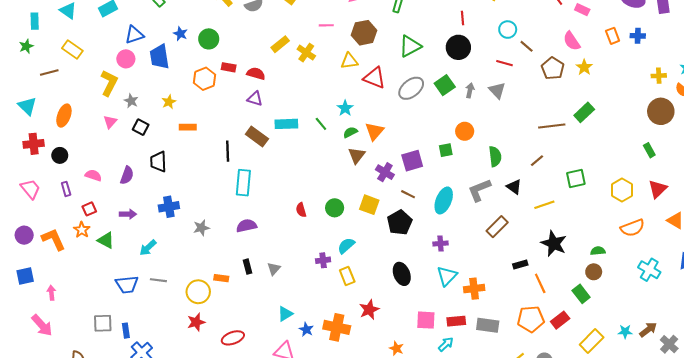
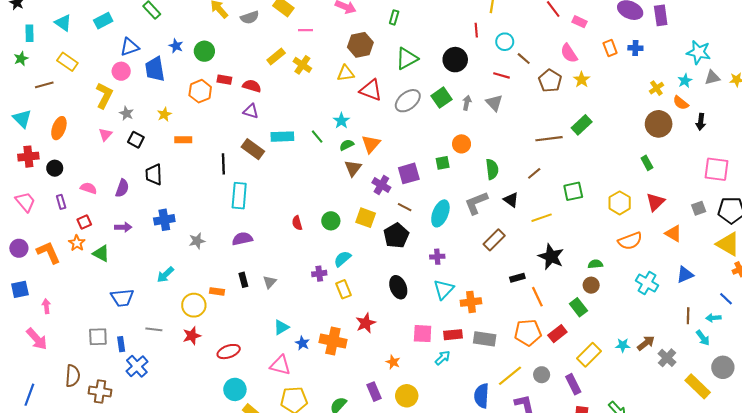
red line: (463, 18) -> (476, 30), moved
pink line: (326, 25) -> (306, 30), moved
yellow cross: (659, 76) -> (656, 88), turned -32
cyan arrow: (148, 248) -> (165, 275), moved
gray line: (158, 280) -> (154, 329), moved

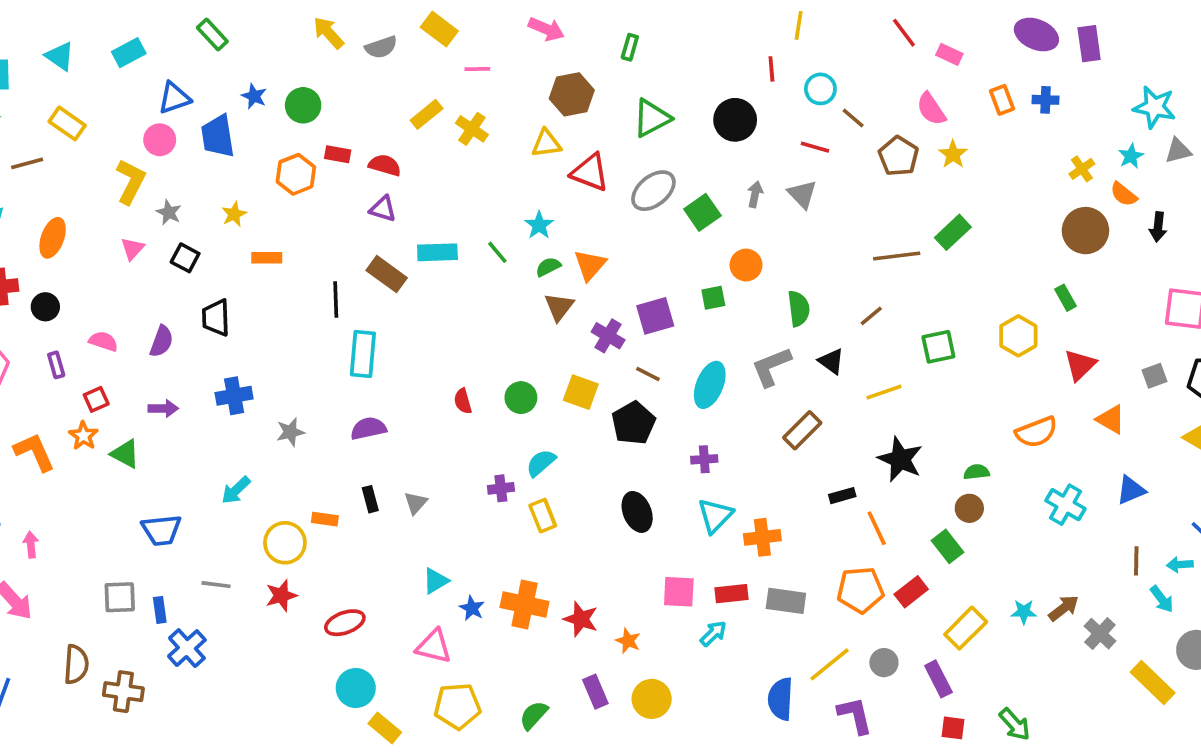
green square: (441, 98) -> (702, 212), moved
yellow hexagon: (620, 203) -> (1018, 336), moved
red star: (366, 323) -> (581, 619), moved, turned -30

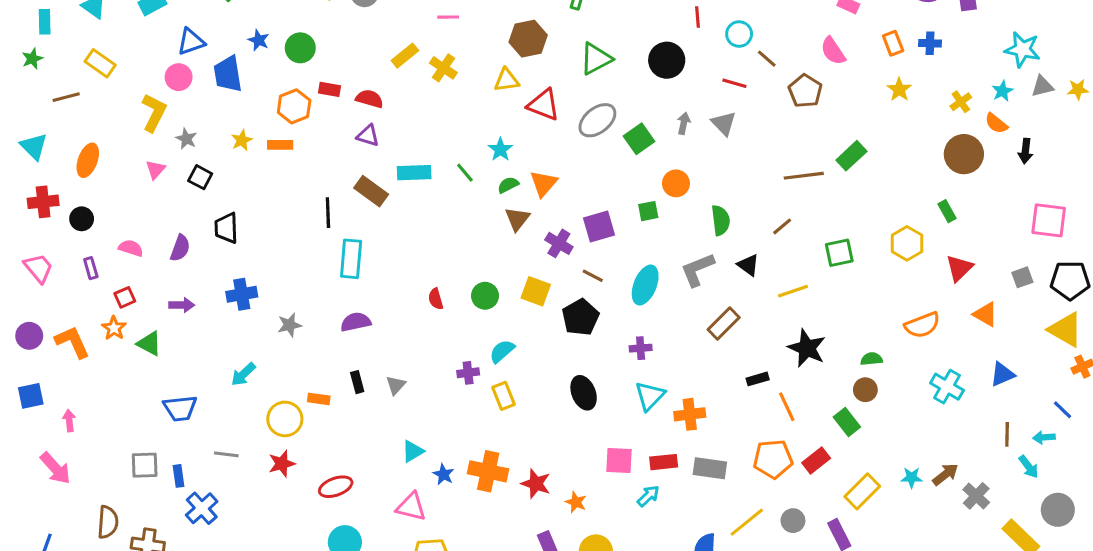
yellow star: (953, 154) -> (899, 89), moved
orange rectangle: (267, 258) -> (280, 145), moved

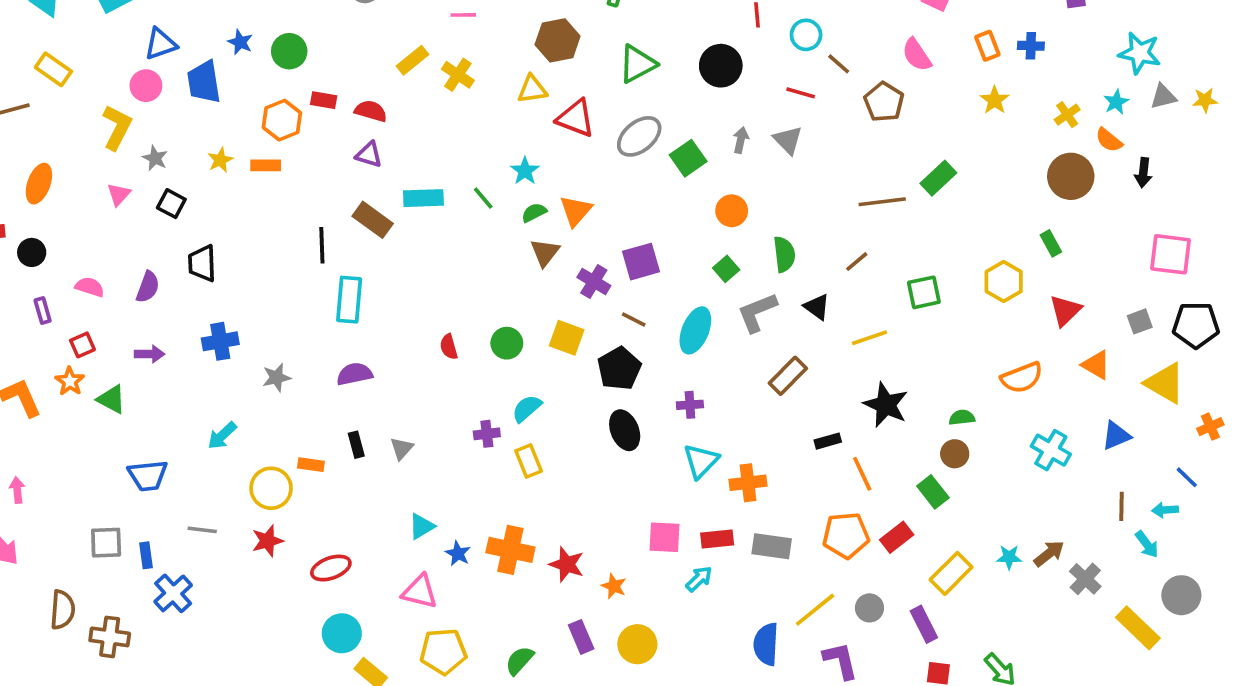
green square: (648, 211) -> (726, 269), moved, turned -30
yellow triangle: (1066, 330) -> (1165, 383), moved
black ellipse: (584, 393) -> (625, 430), moved

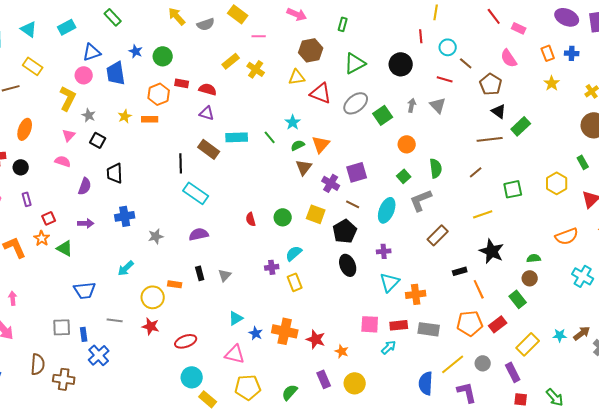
pink semicircle: (90, 287) -> (63, 161), moved
cyan rectangle: (349, 300) -> (196, 193), turned -60
black triangle: (817, 307) -> (499, 111), moved
red star: (267, 541) -> (151, 326), turned 30

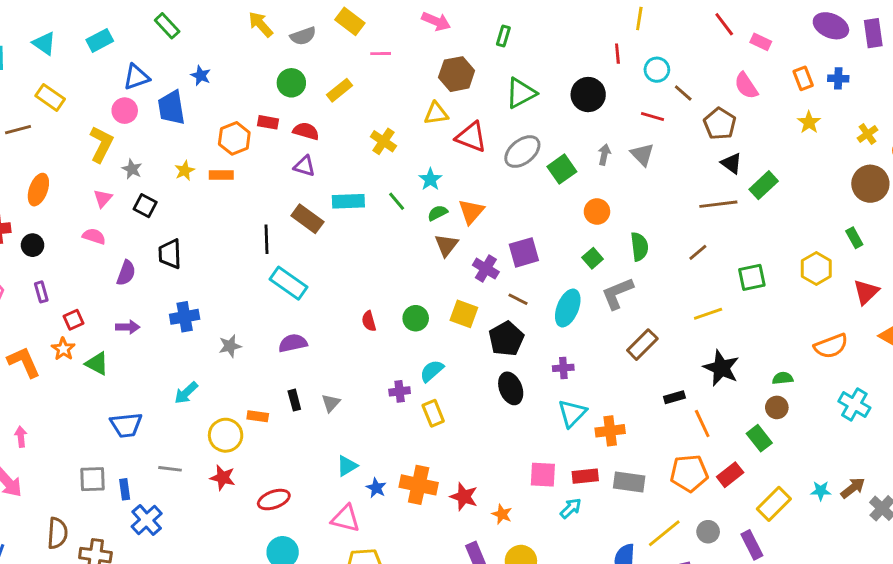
green circle: (163, 56) -> (291, 83), moved
yellow cross: (256, 69) -> (383, 141), moved

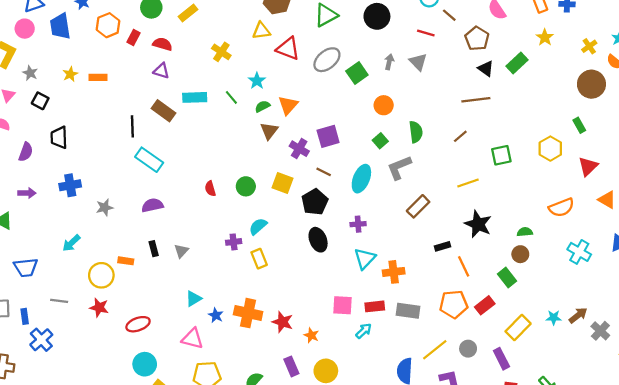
red rectangle: (268, 122) -> (134, 37), turned -72
orange hexagon: (234, 138) -> (108, 25), moved
green rectangle: (764, 185) -> (517, 63), moved

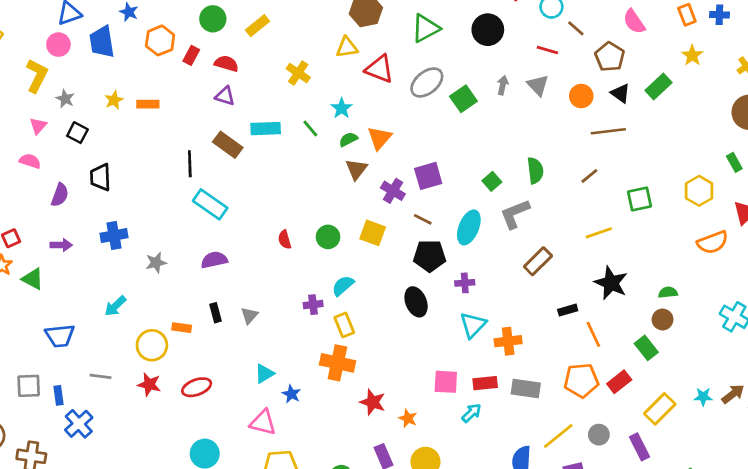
orange circle: (384, 105) -> (581, 96), moved
black pentagon: (315, 202) -> (430, 256), moved, turned 30
orange semicircle: (561, 207) -> (713, 242), moved
orange cross: (248, 313) -> (337, 363), moved
red ellipse: (138, 324) -> (197, 387), moved

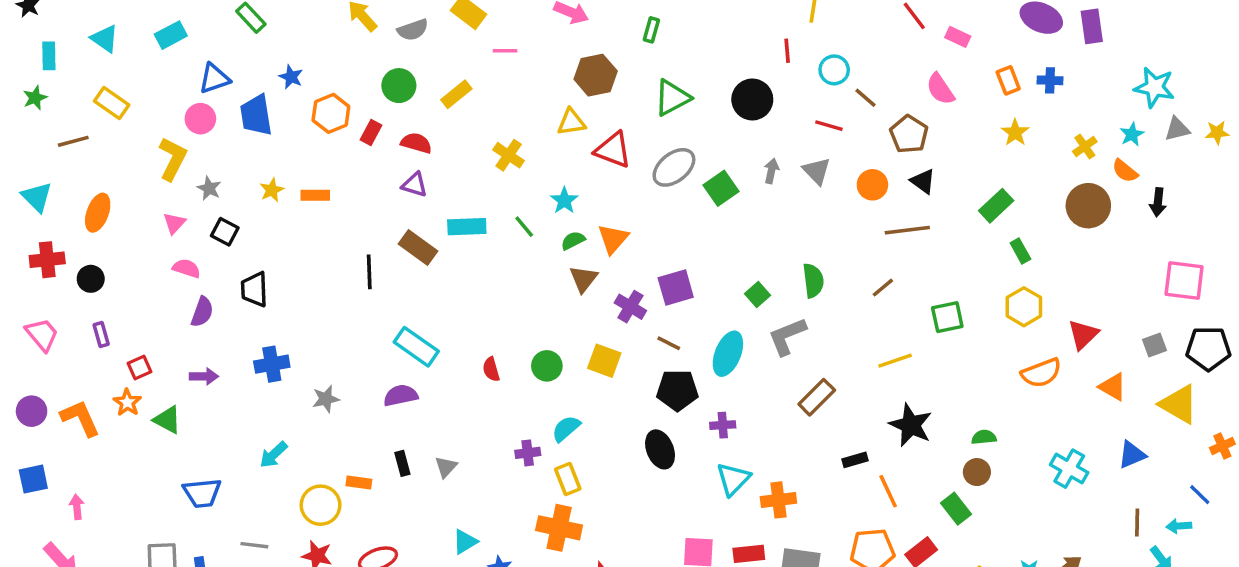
green rectangle: (658, 87) -> (996, 206), moved
pink semicircle: (30, 161) -> (186, 268), moved
green rectangle: (734, 162) -> (1020, 251), moved
cyan rectangle: (210, 204) -> (416, 347), moved

